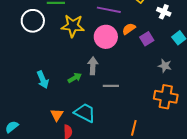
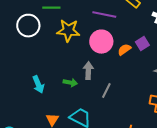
orange semicircle: (129, 29) -> (124, 50), moved
green arrow: (75, 78) -> (70, 83), turned 40
gray line: (111, 86) -> (106, 91), turned -63

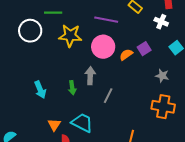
green arrow: (70, 83) -> (72, 88), turned 72

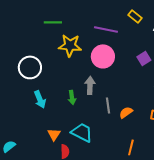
white circle: (30, 31) -> (30, 67), moved
orange semicircle: (126, 55) -> (126, 112), moved
gray line: (108, 96) -> (108, 105), turned -35

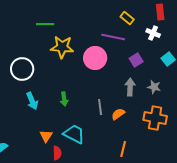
purple line: (106, 29) -> (113, 37), moved
gray arrow: (90, 85) -> (130, 87), moved

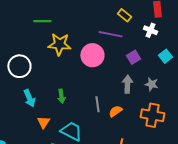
orange triangle: (46, 136) -> (43, 122), moved

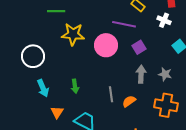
purple square: (133, 57) -> (139, 47), moved

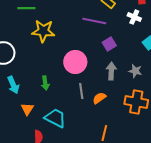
pink circle: (106, 45) -> (75, 62), moved

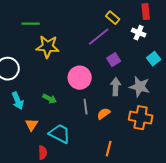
purple line: (94, 21) -> (99, 37), turned -50
gray star: (135, 71) -> (140, 87), size x1.5
green arrow: (45, 83) -> (50, 99), turned -56

